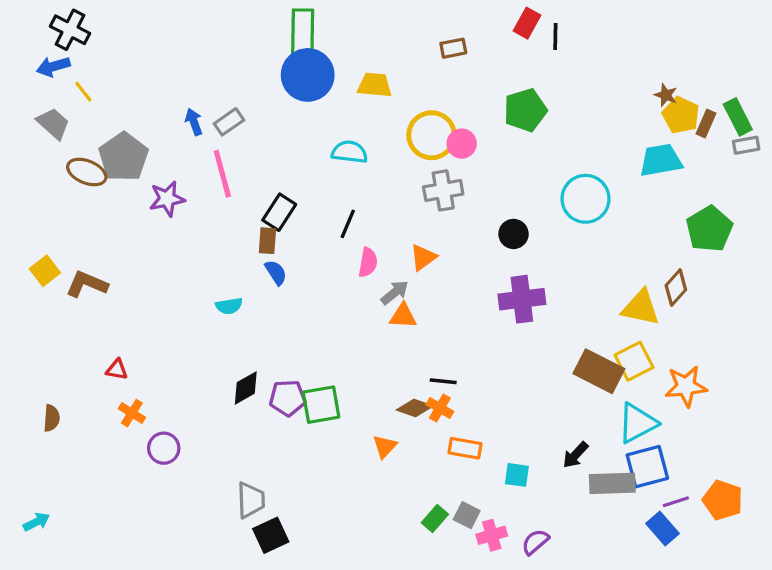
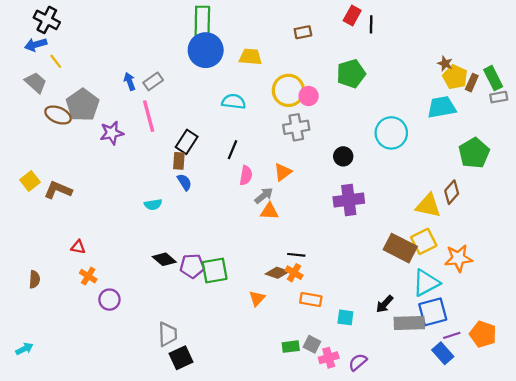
black diamond: (246, 388) -> (164, 259), turned 70
green rectangle: (435, 518) -> (291, 347), turned 42

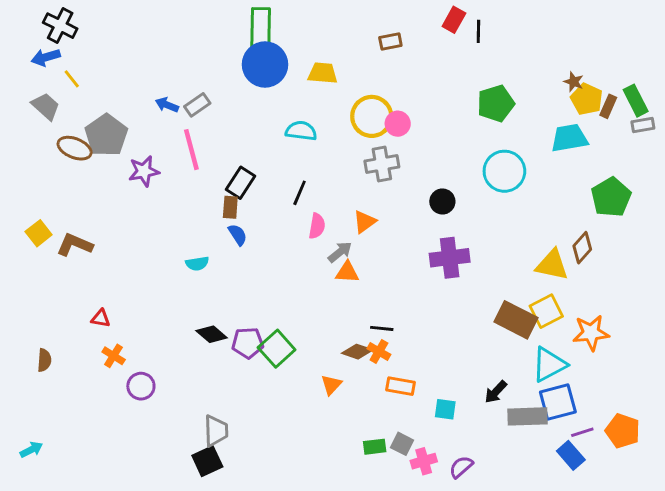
green pentagon: (351, 74) -> (496, 103), moved
blue arrow: (130, 81) -> (167, 105), turned -48
green square: (215, 270) -> (277, 349), turned -32
black square: (181, 358) -> (207, 461), moved

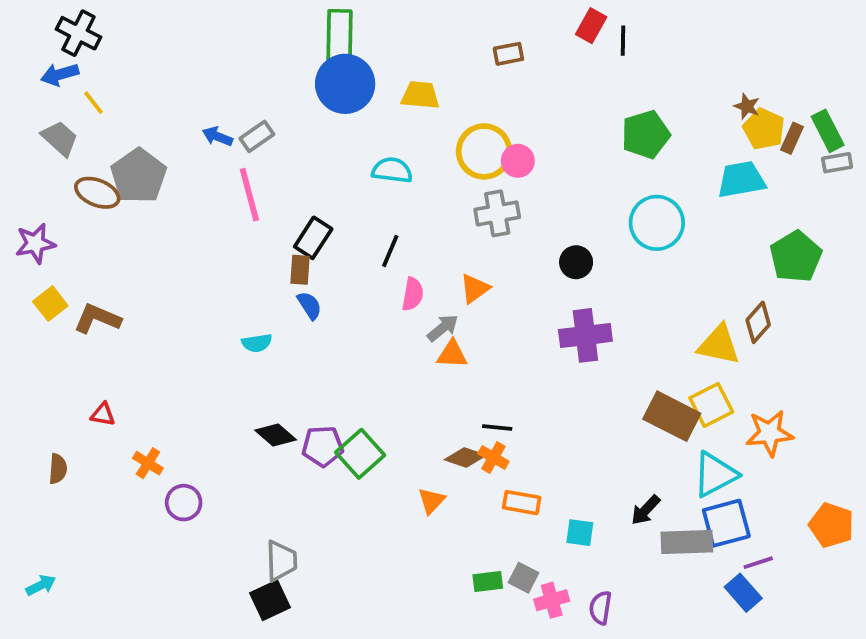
purple star: (144, 171) -> (35, 243), moved
red triangle: (101, 318) -> (103, 414), moved
orange pentagon: (623, 431) -> (831, 525), moved
purple semicircle: (461, 467) -> (600, 608), turned -40

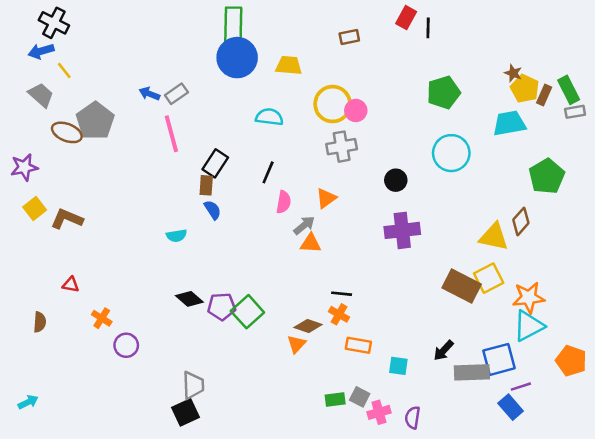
brown diamond: (465, 458) -> (308, 326), moved
cyan triangle: (715, 474) -> (529, 326), moved

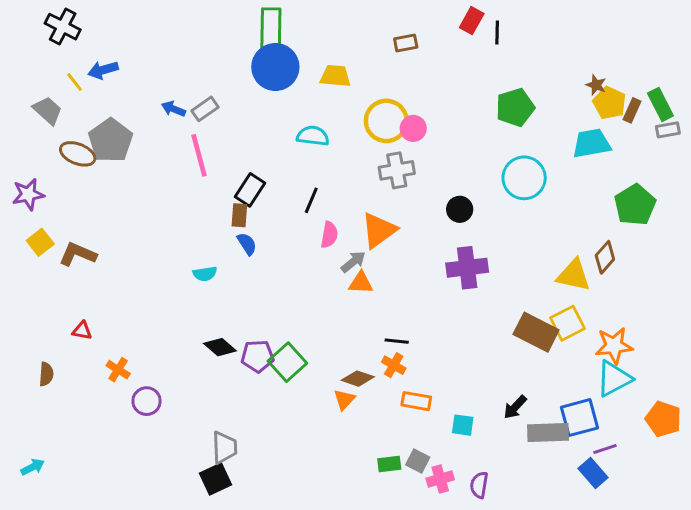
blue arrow: (41, 51) -> (103, 70), moved
orange triangle: (326, 198) -> (379, 230), size x1.5

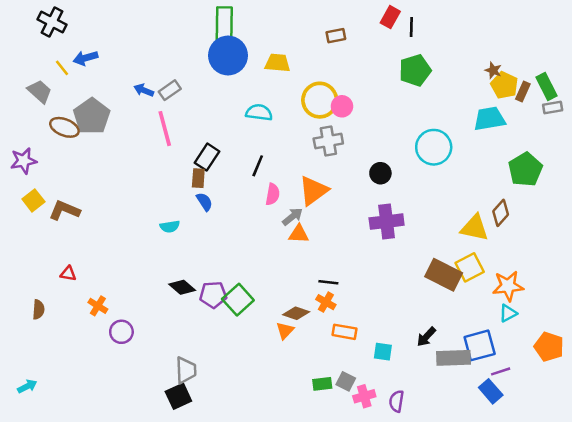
green pentagon: (515, 107) -> (415, 70), moved
cyan triangle: (614, 379) -> (508, 313), size x0.6

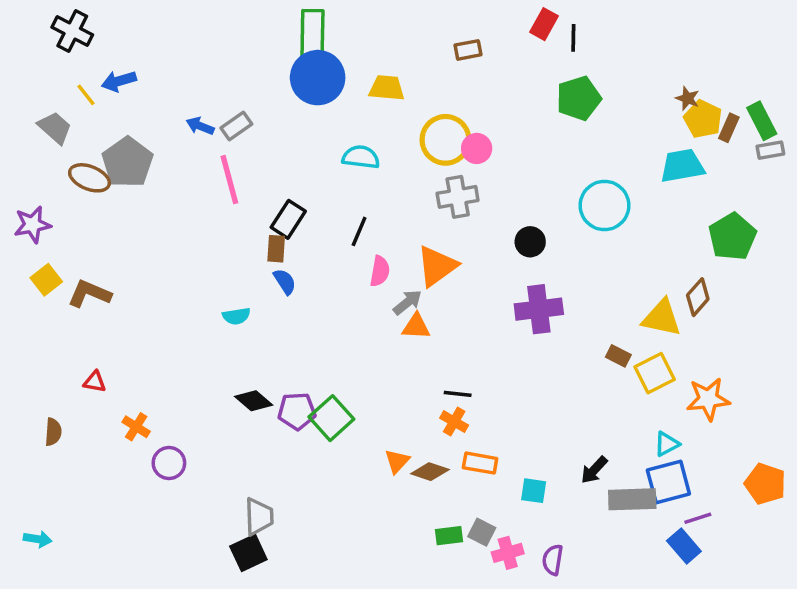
brown rectangle: (444, 275) -> (618, 356), moved, size x0.5
brown diamond: (296, 313) -> (430, 472), moved
cyan triangle: (508, 313) -> (667, 444), moved
cyan arrow: (27, 386) -> (38, 539), turned 36

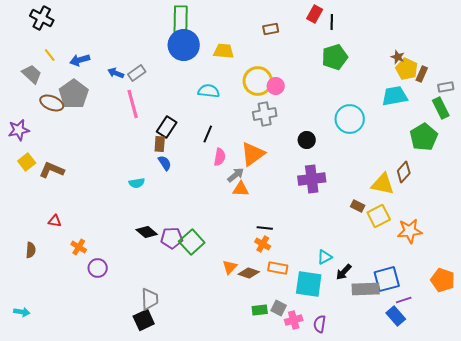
blue arrow: (119, 81) -> (80, 60), moved
green rectangle: (762, 121) -> (441, 108), moved
cyan triangle: (667, 444) -> (325, 257), moved
cyan square: (534, 491) -> (309, 284), size x1.8

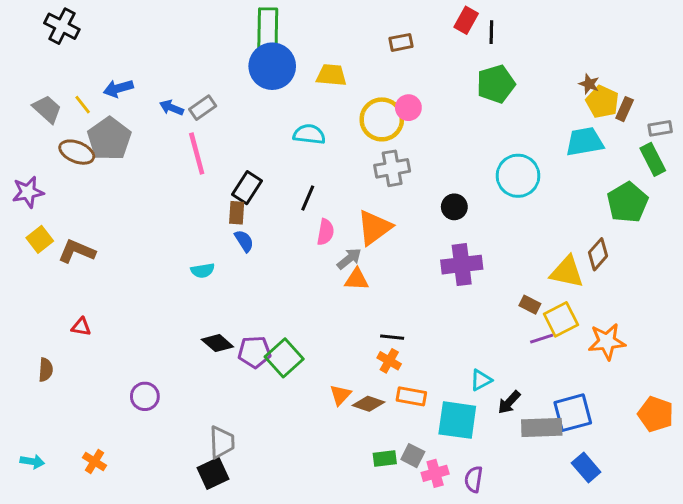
yellow line: (50, 55) -> (83, 105), moved
pink circle: (276, 86) -> (408, 108), moved
orange cross: (79, 247) -> (95, 462), moved
purple line: (404, 300) -> (542, 339), moved

